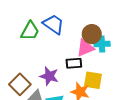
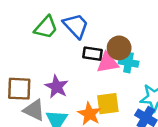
black rectangle: (74, 63) -> (92, 54), moved
yellow square: (93, 80) -> (108, 104), turned -30
brown square: (20, 84) -> (19, 89), turned 35

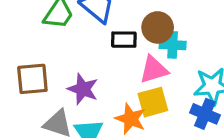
pink triangle: (108, 63) -> (154, 70), moved
brown square: (19, 89) -> (32, 79), moved

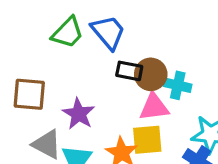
brown circle: (158, 27) -> (151, 74), moved

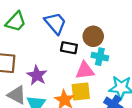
green trapezoid: (68, 33) -> (16, 22), moved
brown circle: (151, 74) -> (93, 36), moved

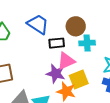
pink triangle: (85, 71) -> (66, 61), moved
purple star: (37, 75) -> (56, 74), moved

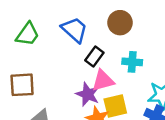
brown circle: (76, 26) -> (120, 23), moved
black rectangle: (57, 43) -> (94, 56), turned -56

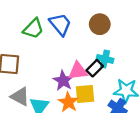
green trapezoid: (28, 34) -> (33, 29), moved
black rectangle: (94, 56) -> (95, 68), moved

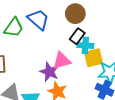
black rectangle: (95, 68) -> (77, 36), moved
yellow square: (85, 94) -> (93, 58), moved

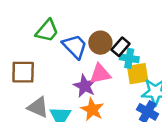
brown circle: (75, 14) -> (100, 43), moved
blue trapezoid: (38, 20) -> (75, 46), moved

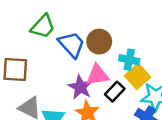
black rectangle: (121, 47) -> (115, 92), moved
yellow square: (138, 74) -> (137, 76), turned -35

